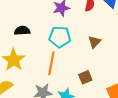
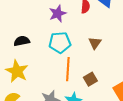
orange line: (51, 63) -> (68, 69), moved

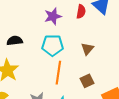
brown square: (90, 79) -> (87, 81), moved

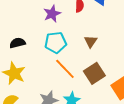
orange line: (58, 73) -> (65, 69), turned -45
brown square: (87, 81) -> (94, 73), size x1.5

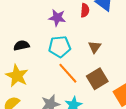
purple star: (52, 14) -> (57, 18), turned 30

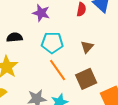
purple star: (57, 18) -> (41, 13), moved

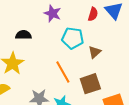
cyan pentagon: (52, 43) -> (73, 38), moved

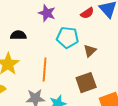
red semicircle: (93, 14) -> (87, 13), turned 40
orange line: (63, 72) -> (45, 69), moved, turned 35

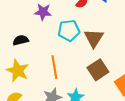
brown triangle: (90, 51) -> (94, 38), size x1.5

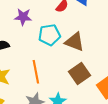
brown triangle: (94, 38) -> (75, 42), turned -40

